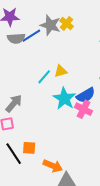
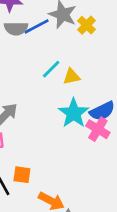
yellow cross: (67, 23) -> (86, 25), moved
cyan line: (44, 77) -> (51, 69), moved

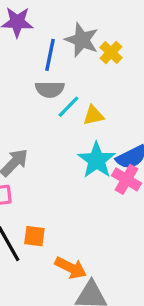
blue line: (37, 26) -> (50, 55), turned -50
gray semicircle: (16, 28) -> (50, 89), moved

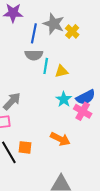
cyan line: (68, 107) -> (46, 66), turned -35
cyan star: (97, 160) -> (64, 99), size x0.7
orange arrow: (71, 268) -> (60, 139), moved

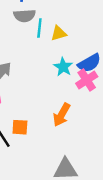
pink cross: (83, 111) -> (87, 80), turned 30
orange arrow: (60, 139) -> (62, 115), turned 96

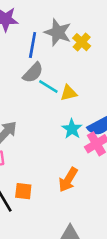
gray semicircle: (25, 16) -> (33, 73), turned -45
cyan line: (39, 28) -> (48, 86), turned -66

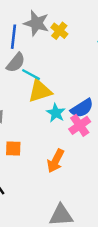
yellow triangle: (69, 93) -> (40, 91), moved, size x1.5
orange square: (23, 191) -> (13, 149), moved

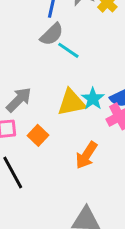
yellow triangle: (40, 91) -> (71, 103), moved
orange square: (13, 149) -> (38, 135), turned 35

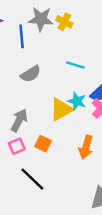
gray semicircle: (52, 34) -> (31, 74), moved, turned 30
cyan line: (68, 50) -> (75, 65), moved

